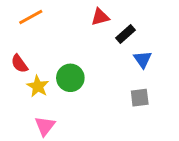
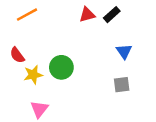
black rectangle: (126, 34) -> (112, 15), moved
yellow star: (38, 86) -> (33, 75), turned 30

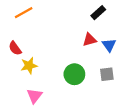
red triangle: (87, 15) -> (90, 40), moved
green circle: (61, 67) -> (74, 74), moved

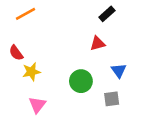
blue triangle: (109, 45) -> (119, 71), moved
gray square: (107, 74) -> (112, 99), moved

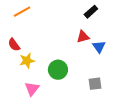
blue triangle: (119, 71) -> (99, 47), moved
green circle: (81, 81) -> (58, 70), moved

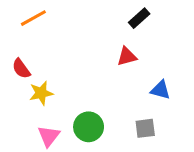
blue triangle: (99, 47) -> (160, 90), moved, turned -40
green circle: (58, 70) -> (89, 127), moved

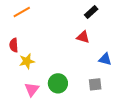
red triangle: (127, 56) -> (83, 37), turned 32
red semicircle: (21, 69) -> (14, 45), turned 32

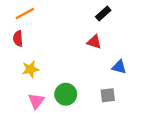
red semicircle: (14, 45) -> (18, 39), moved

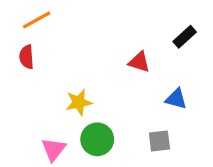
black rectangle: (103, 14) -> (185, 37), moved
yellow star: (30, 69) -> (79, 102), moved

